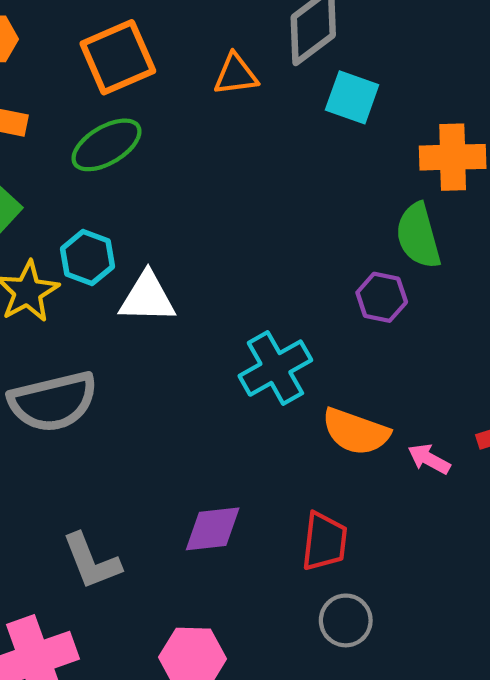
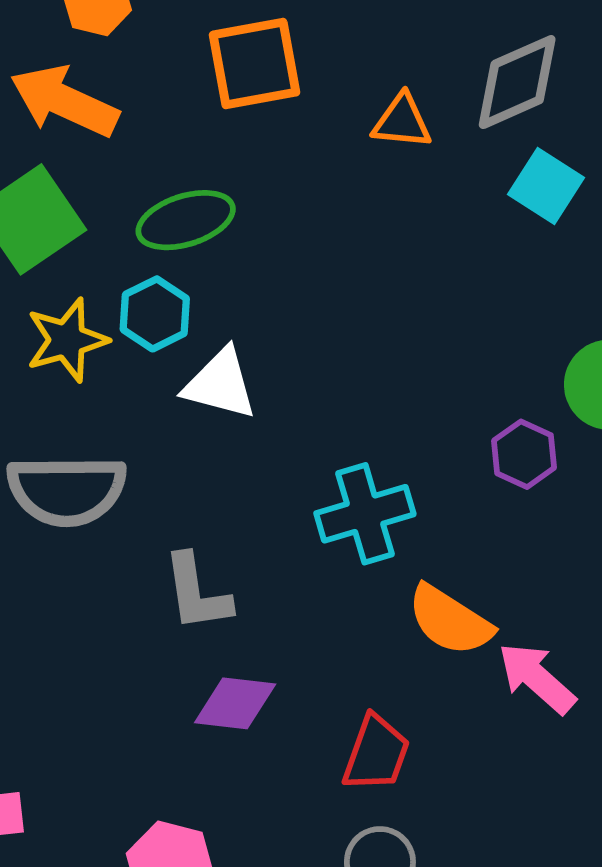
green ellipse: (106, 145) -> (186, 220), moved
pink arrow: (429, 459) -> (537, 678), size x1.5
gray L-shape: (91, 561) -> (197, 593), moved

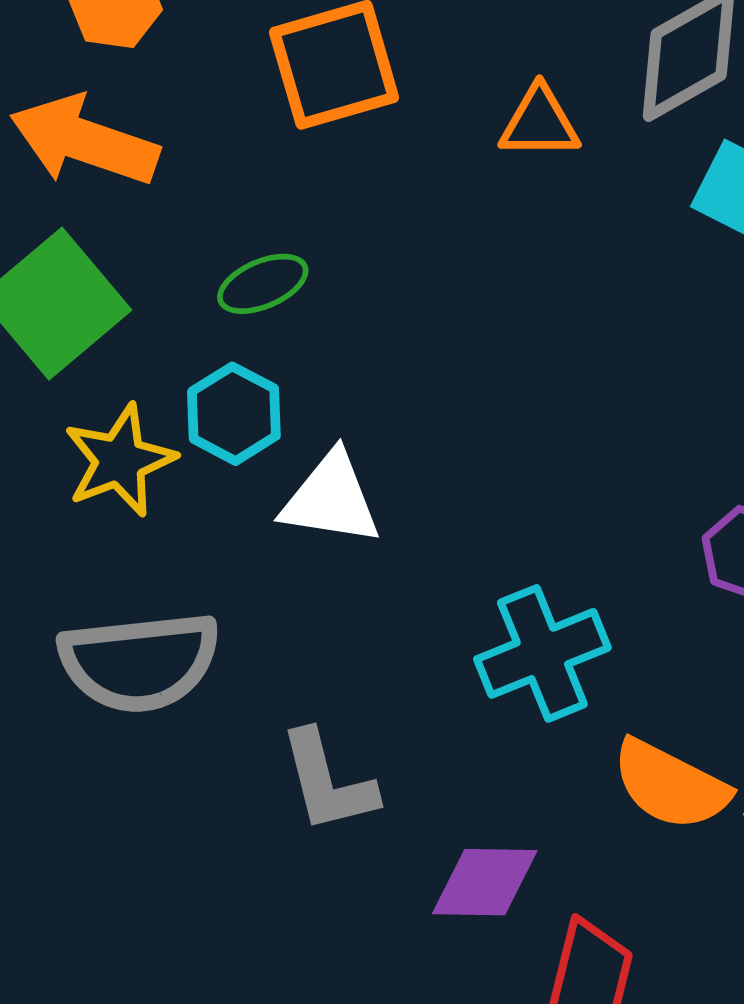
green ellipse: (186, 220) -> (263, 284), size x0.7
purple diamond: (235, 703) -> (485, 882), moved

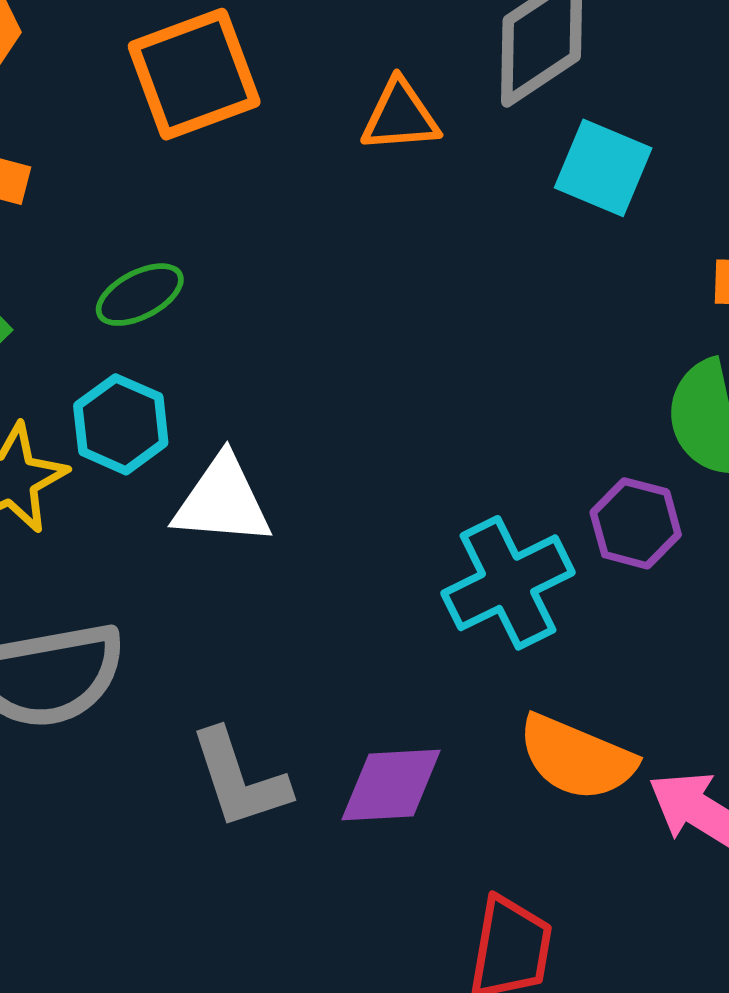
cyan cross: (542, 653) -> (508, 583), moved
purple diamond: (485, 882) -> (391, 785), moved

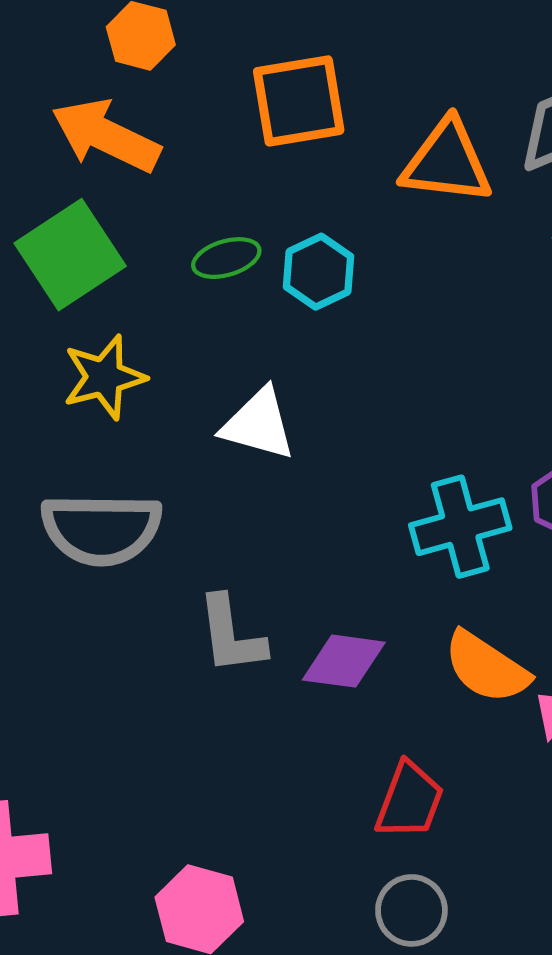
orange triangle: (400, 116) -> (447, 162), size x1.5
cyan hexagon: (121, 424) -> (318, 272), moved

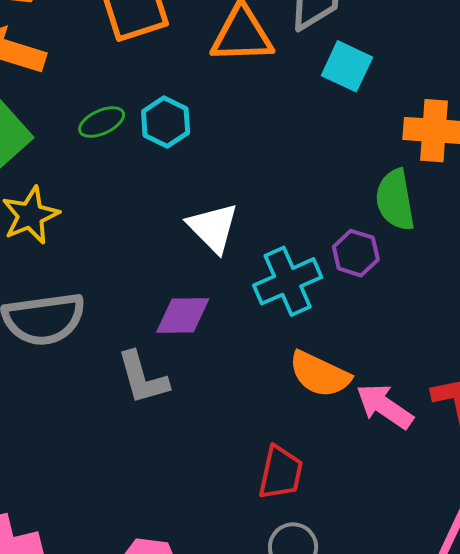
white triangle: (258, 424) -> (213, 228), moved, turned 38
purple diamond: (344, 661) -> (183, 316), moved

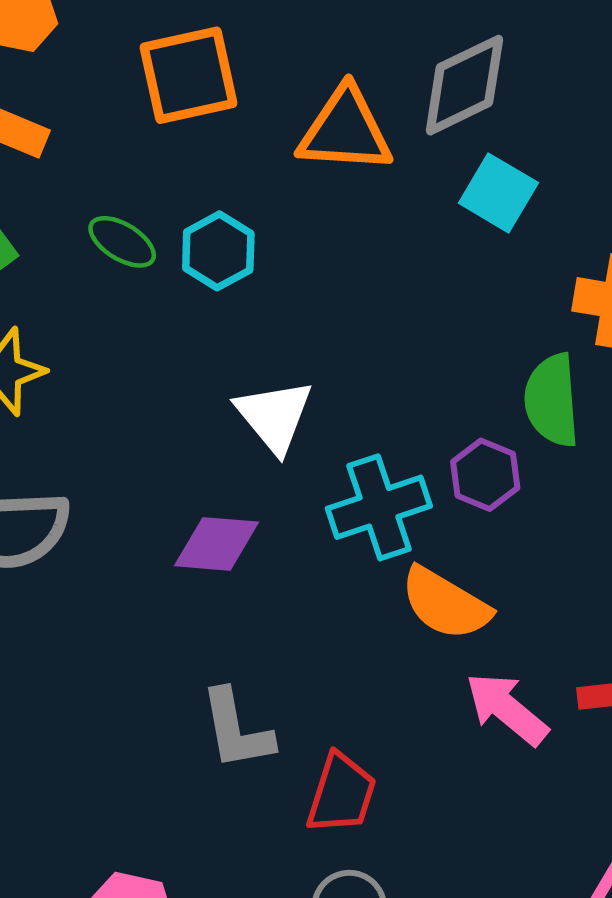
green ellipse: (102, 122) -> (122, 242), turned 51
orange semicircle: (320, 374) -> (445, 604), moved
gray L-shape: (143, 378) -> (237, 730), moved

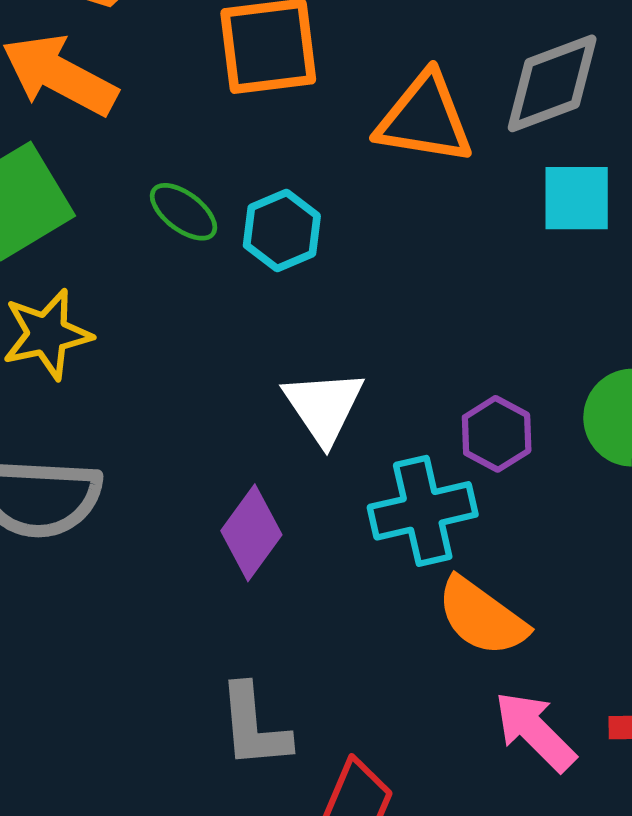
cyan square: (498, 193) -> (577, 198), turned -36
purple hexagon: (485, 475) -> (497, 434), moved
purple diamond: (216, 544) -> (251, 533), turned -64

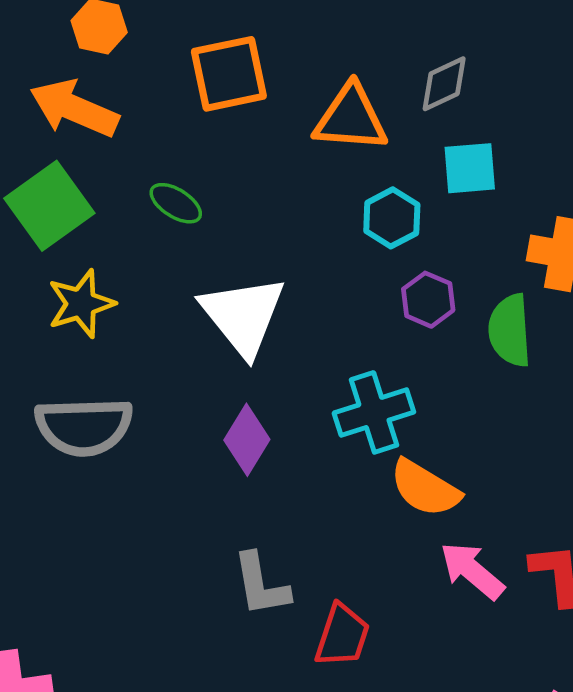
gray diamond: (552, 83) -> (444, 84), size x0.7
cyan hexagon: (282, 231) -> (392, 218), moved
white triangle: (324, 407) -> (243, 316), moved, size x1.4
purple hexagon: (497, 434) -> (428, 300), moved

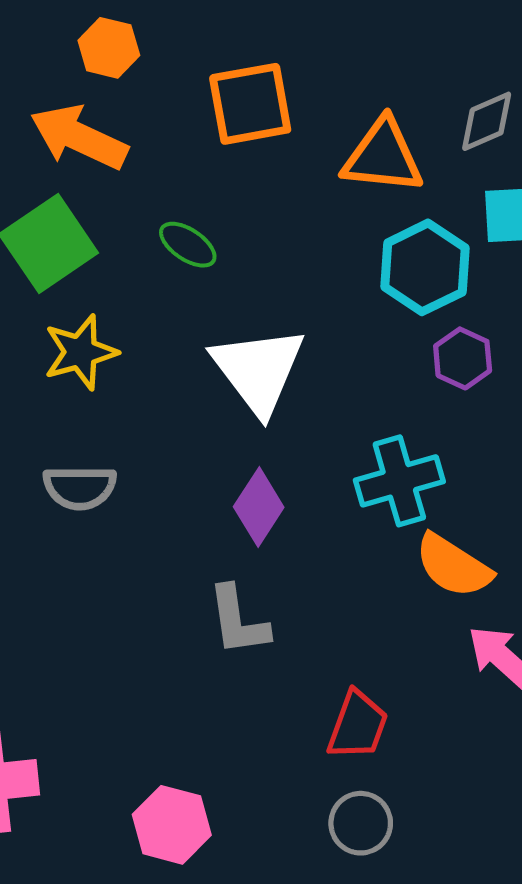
cyan hexagon: (392, 218) -> (425, 267), size x1.4
gray semicircle: (84, 427) -> (80, 487), size x0.7
gray L-shape: (261, 585) -> (238, 621), moved

